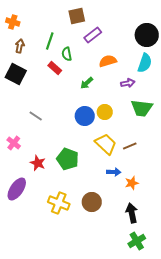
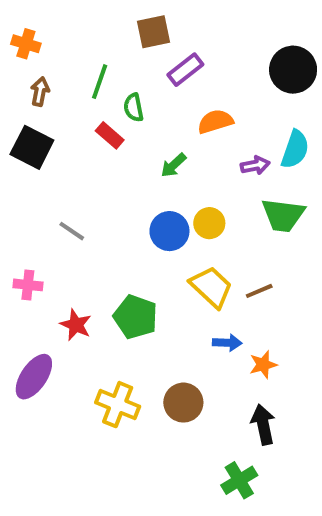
cyan semicircle: (145, 63) -> (295, 149), moved
pink cross: (14, 143) -> (28, 285), turned -32
green cross: (137, 241) -> (239, 480), moved

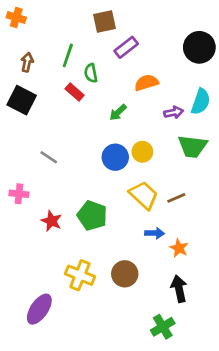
orange cross: (26, 44) -> (16, 17), moved
orange star: (263, 365) -> (179, 248), turned -30
purple ellipse: (34, 377) -> (39, 309), moved

